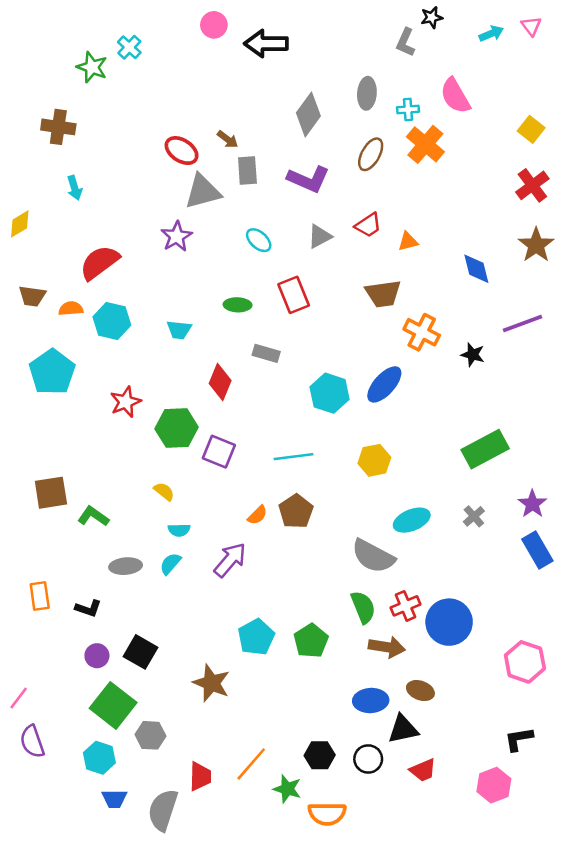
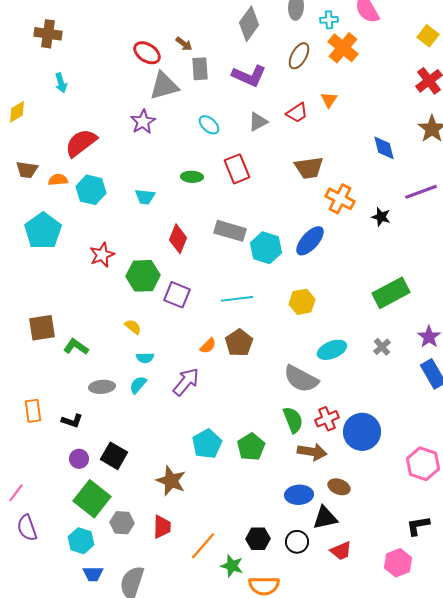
orange triangle: (408, 241) -> (329, 100), moved, turned -42
gray rectangle: (266, 353) -> (230, 231), moved, size x1.4
red trapezoid: (200, 776) -> (162, 527), moved

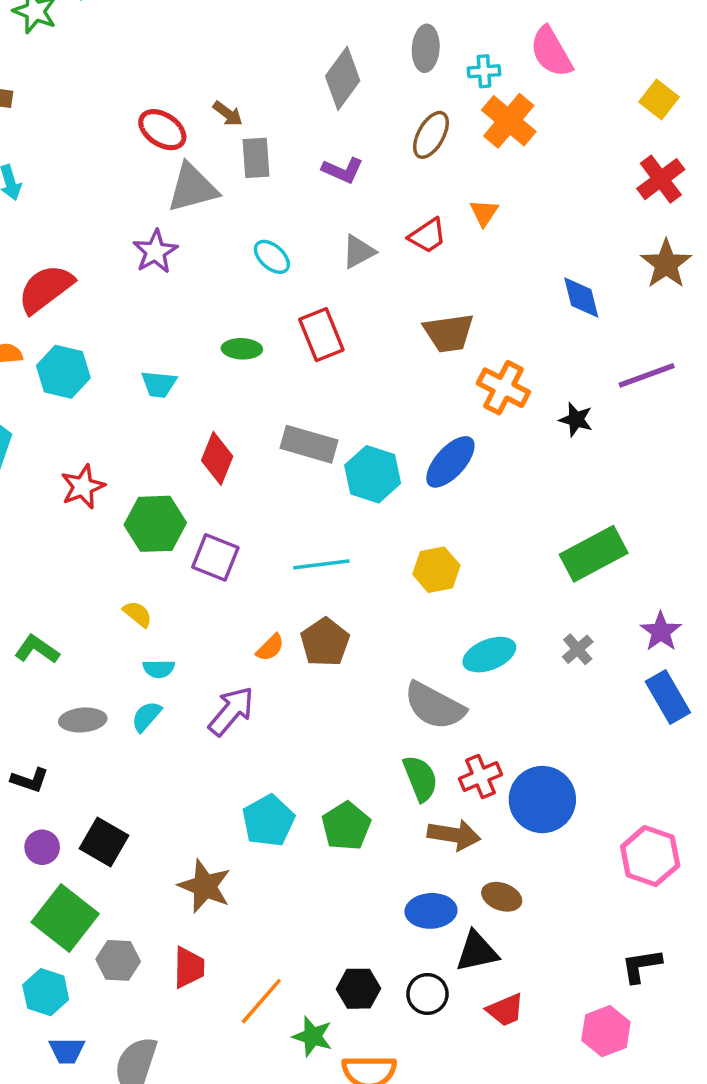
purple L-shape: (249, 76) -> (343, 170), size x0.7

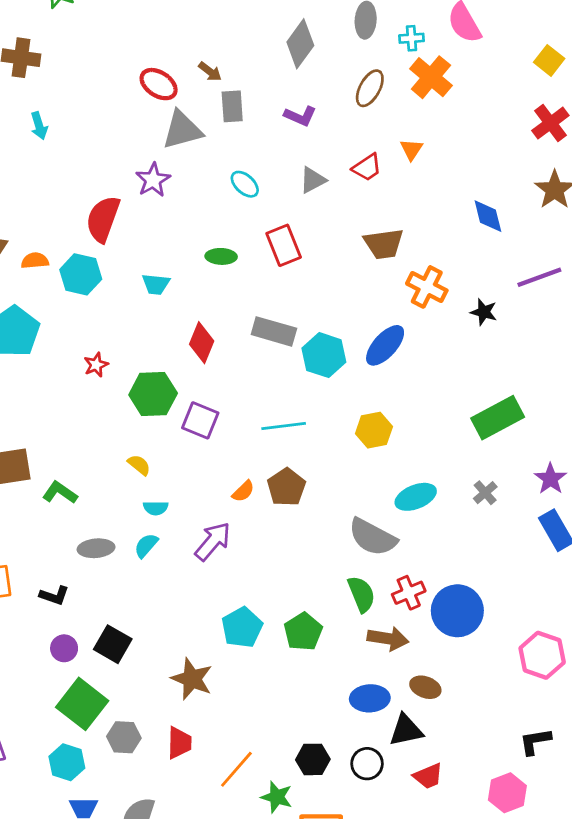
red semicircle: (46, 289) -> (103, 219), moved, turned -33
red star: (83, 487) -> (96, 365), size x0.7

